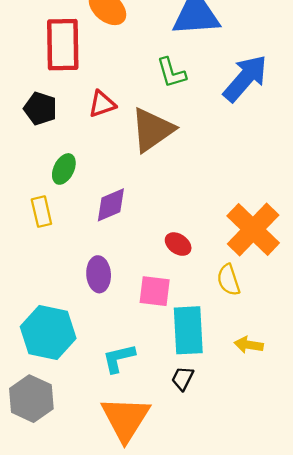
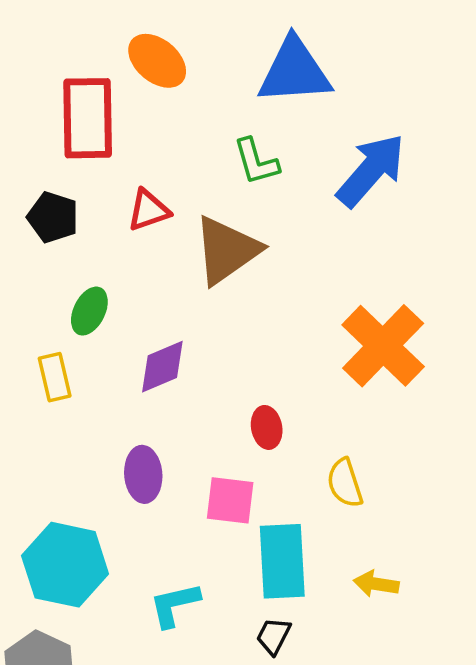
orange cross: (253, 229) -> (383, 346), moved
red ellipse: (178, 244) -> (267, 427), turned 45

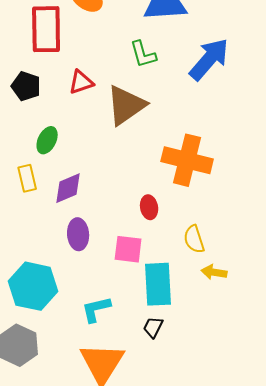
orange cross: (383, 346) -> (187, 160), moved, turned -30
purple diamond: (162, 367) -> (68, 188), moved
yellow arrow: (376, 584) -> (214, 272), moved

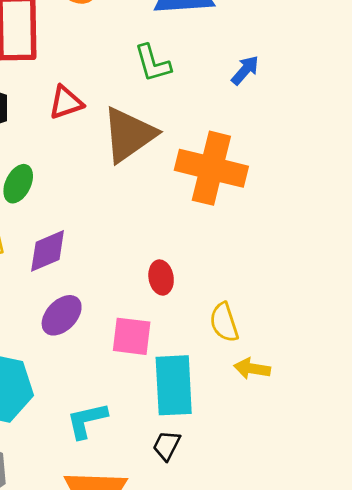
blue arrow: (209, 59) -> (245, 70), size x0.5
orange cross: (187, 160) -> (211, 168), moved
purple ellipse: (78, 234) -> (62, 315), turned 48

